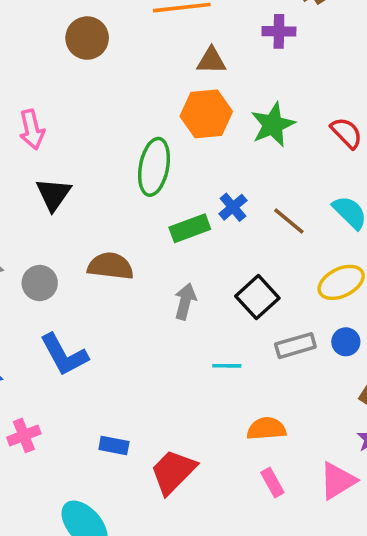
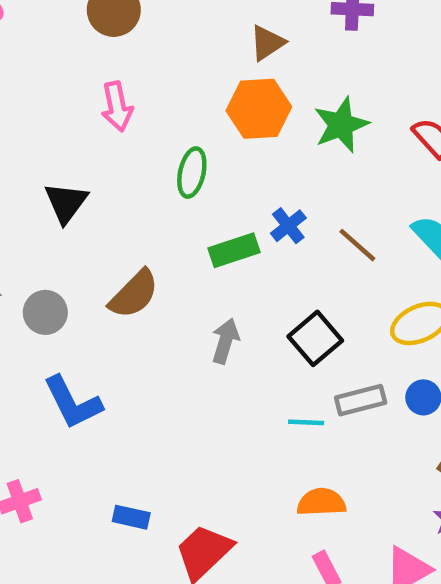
brown triangle: (211, 61) -> (267, 43), turned -36
pink arrow: (32, 129) -> (117, 106), moved
green ellipse: (154, 167) -> (192, 173), size x0.7
brown semicircle: (110, 266) -> (134, 294), turned 126
cyan line: (227, 366) -> (306, 422), moved

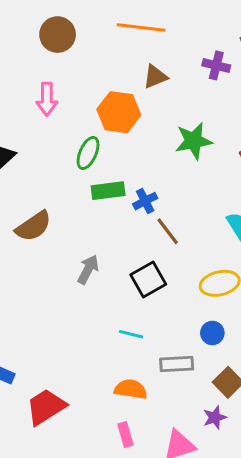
orange hexagon: (259, 109) -> (119, 112), moved
brown line: (357, 245) -> (168, 231), moved
green rectangle: (234, 250) -> (108, 191), moved
gray rectangle: (361, 400) -> (177, 364), moved

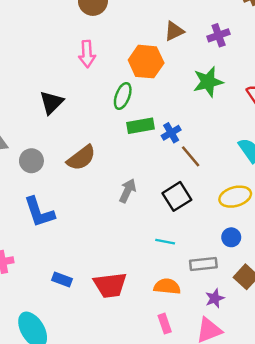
purple cross: (216, 65) -> (219, 35), moved, turned -30
red trapezoid: (46, 407) -> (110, 285), moved, turned -152
purple star: (215, 417) -> (215, 298), moved

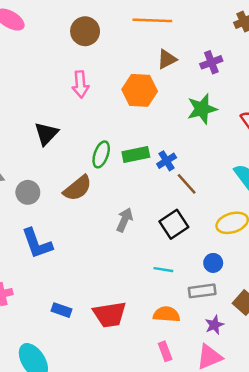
green ellipse: (123, 96) -> (101, 154), moved
blue circle: (231, 237) -> (213, 263), moved

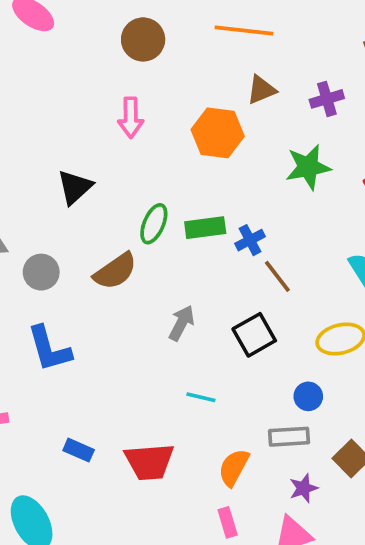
cyan line: (163, 270) -> (201, 397), moved
orange semicircle: (167, 314) -> (234, 468), turned -70

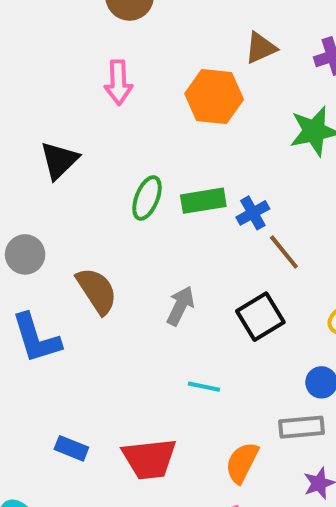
brown semicircle: (115, 271) -> (97, 291), moved, turned -87

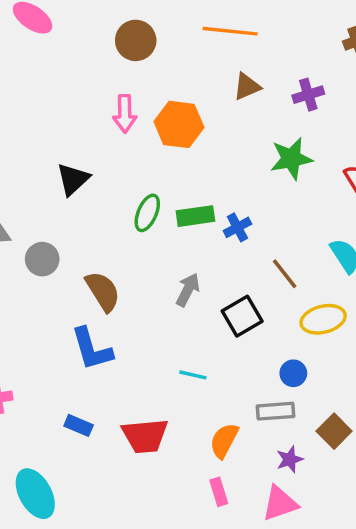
orange hexagon: (214, 97) -> (179, 124), moved
brown line: (284, 252) -> (285, 274), moved
gray arrow: (180, 306) -> (188, 290), moved
blue L-shape: (36, 338) -> (92, 349), moved

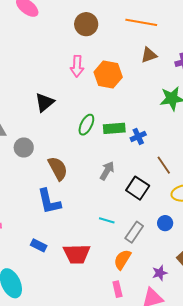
black square: (242, 316) -> (138, 188), turned -30
gray rectangle: (276, 411) -> (134, 232), moved, turned -55

